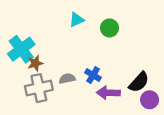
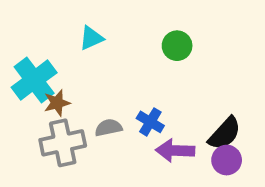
cyan triangle: (77, 20) -> (91, 38), moved
purple circle: (150, 100) -> (227, 160), moved

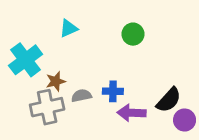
brown star: (57, 103) -> (56, 81), moved
blue cross: (150, 122) -> (113, 91), turned -30
purple circle: (227, 160) -> (185, 120), moved

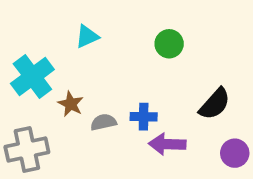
brown star: (56, 81) -> (71, 104), turned -30
black semicircle: (169, 100) -> (215, 104), moved
gray cross: (47, 107) -> (27, 149), moved

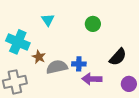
cyan triangle: (87, 36) -> (48, 20), turned -40
cyan cross: (32, 77) -> (18, 42), turned -30
gray semicircle: (103, 122) -> (57, 67), size x1.5

